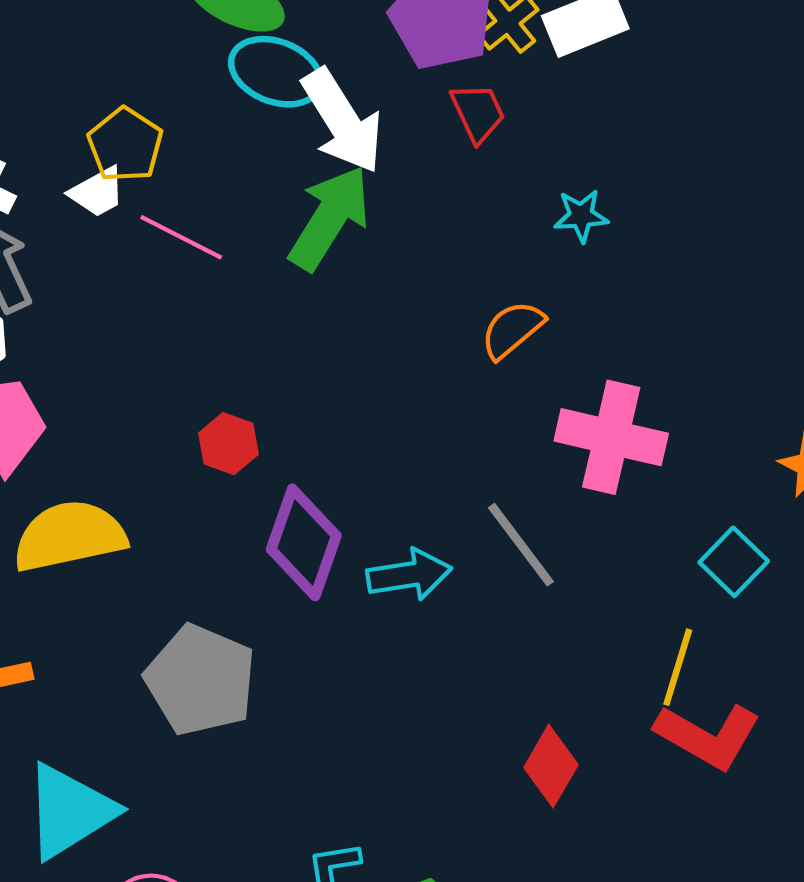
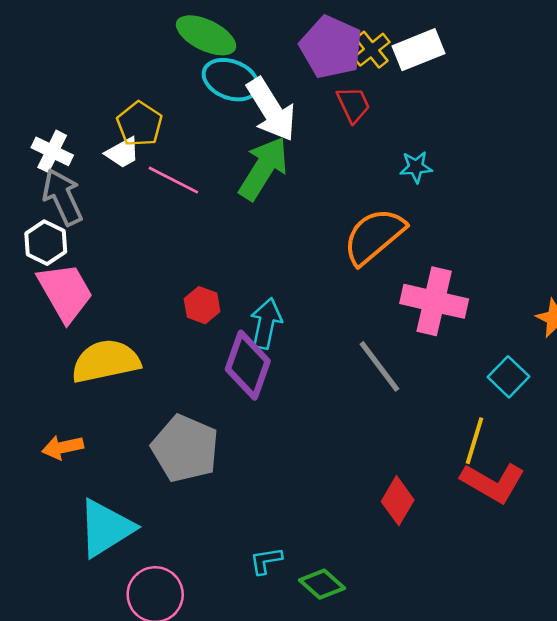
orange semicircle: (512, 330) -> (374, 236), size x1.6
cyan arrow: (409, 575) -> (266, 323), moved, turned -69

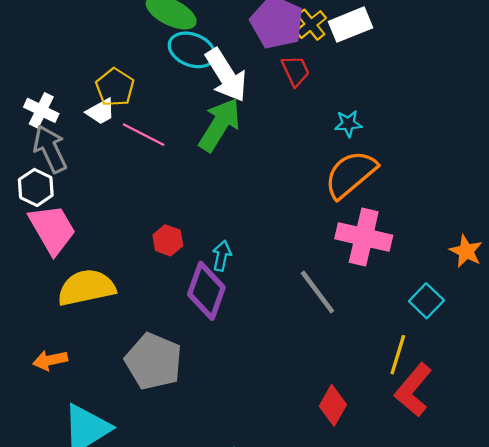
orange semicircle: (374, 236) -> (351, 174), moved
cyan arrow: (266, 323) -> (222, 256), size x0.7
red L-shape: (493, 482) -> (413, 390), turned 100

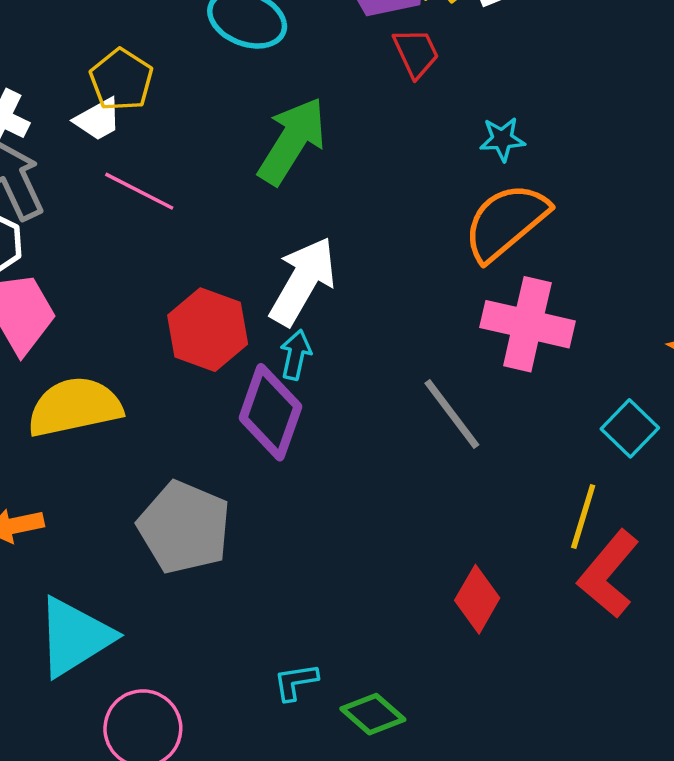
white arrow: (226, 75) -> (303, 281), moved, turned -118
pink line: (144, 135) -> (139, 191), moved
red hexagon: (168, 240) -> (208, 330), size x1.6

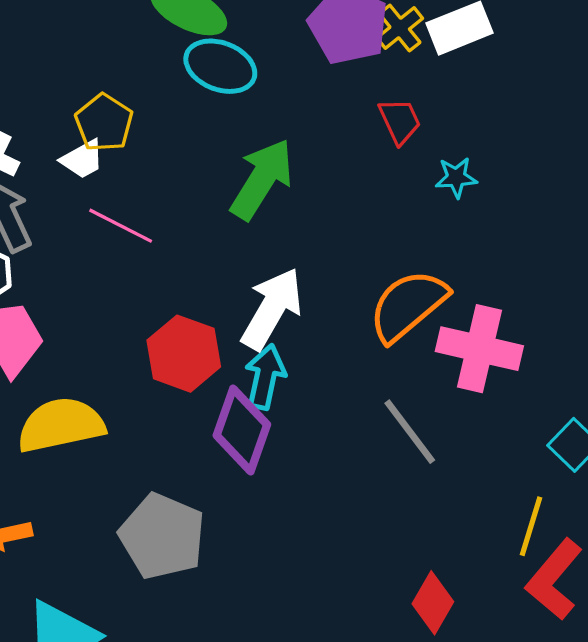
red trapezoid: (416, 53) -> (400, 121), moved
orange semicircle: (506, 222) -> (408, 305), moved
cyan arrow: (296, 355) -> (265, 377), size x1.4

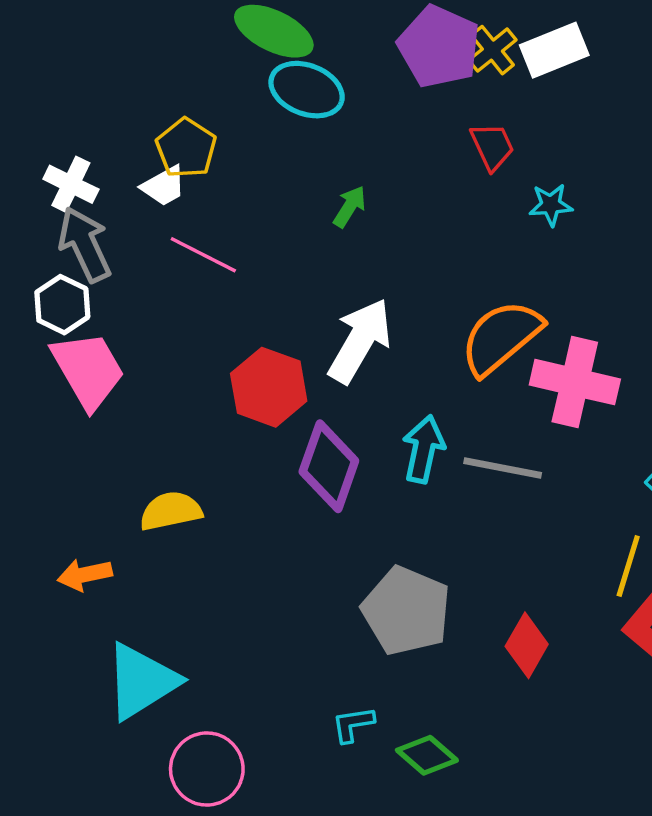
green arrow: (262, 179) -> (350, 207), size x0.5
cyan arrow: (265, 377) -> (424, 449), moved
yellow semicircle: (61, 425) -> (171, 511), moved, size x0.7
gray line: (410, 432) -> (503, 468), turned -42
gray pentagon: (162, 536) -> (406, 611), moved

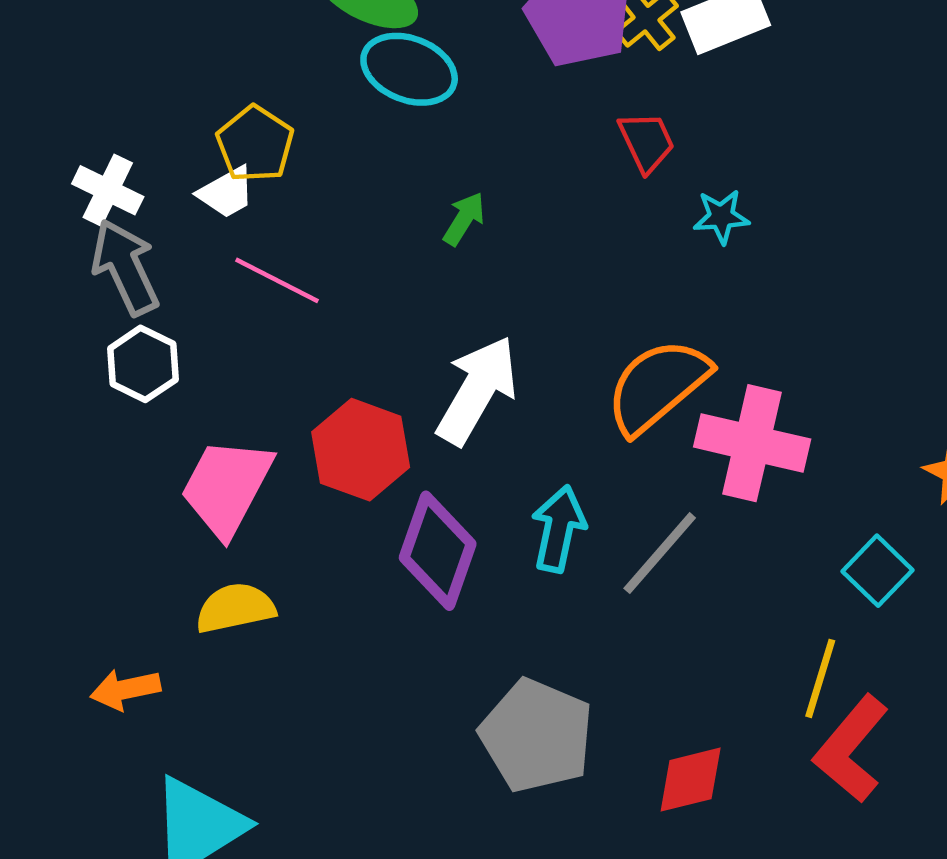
white hexagon: (62, 305) -> (143, 364), moved
pink trapezoid: (88, 370) -> (226, 487), moved, turned -122
gray line: (503, 468) -> (660, 553), turned -60
red diamond: (527, 645) -> (691, 780), turned 46

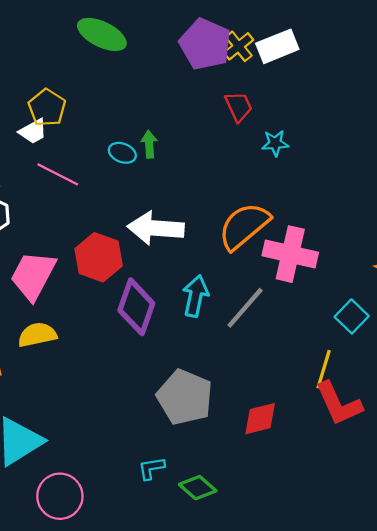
cyan ellipse: (409, 69) -> (122, 153), moved, size x0.6
green arrow: (464, 219) -> (149, 144), turned -36
white arrow: (477, 390) -> (156, 228), turned -116
red L-shape: (851, 749) -> (339, 404), turned -64

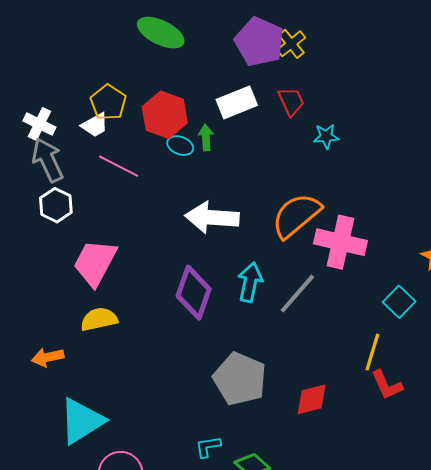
white rectangle: (277, 46) -> (237, 102), moved
red hexagon: (99, 257) -> (165, 115), moved
red L-shape: (339, 404) -> (387, 385), size x0.7

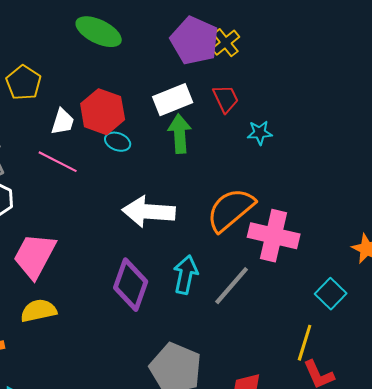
yellow pentagon: (108, 102) -> (24, 83), moved
white trapezoid: (95, 125) -> (63, 122), moved, turned -44
green arrow: (206, 137) -> (180, 134), moved, size x1.5

